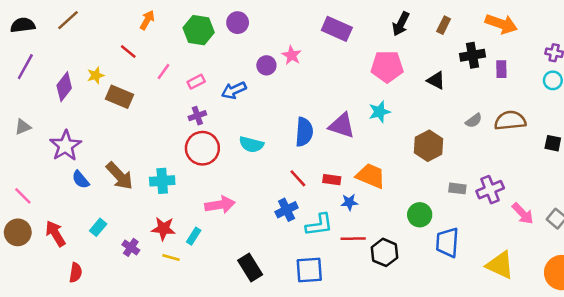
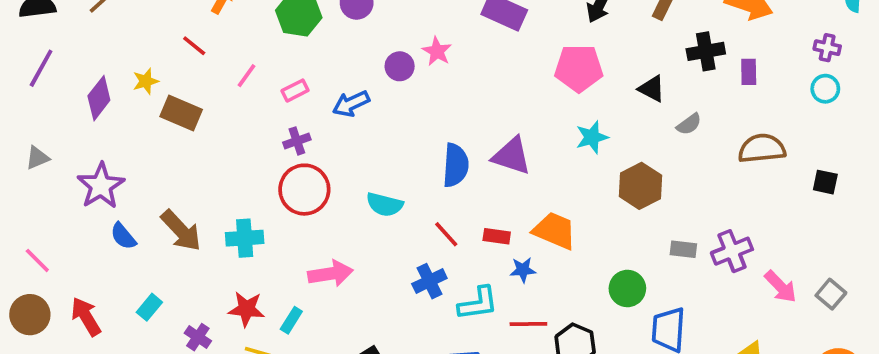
cyan star: (379, 112) -> (592, 137), moved
gray semicircle: (474, 121) -> (689, 124), moved
cyan semicircle: (251, 144) -> (385, 204), moved

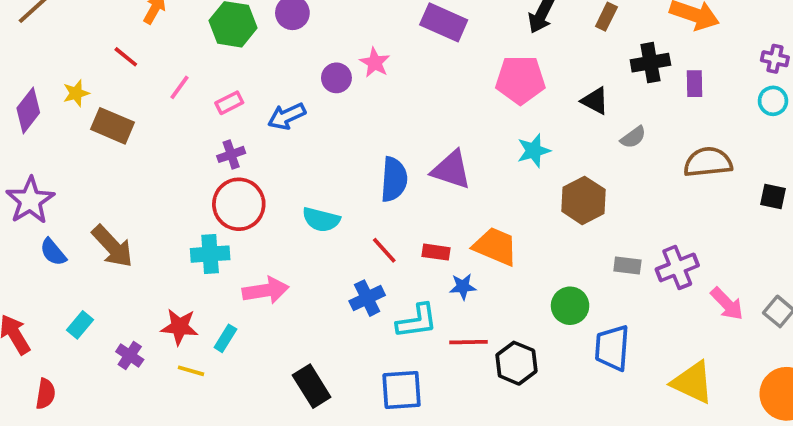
cyan cross: (245, 238) -> (210, 254), moved

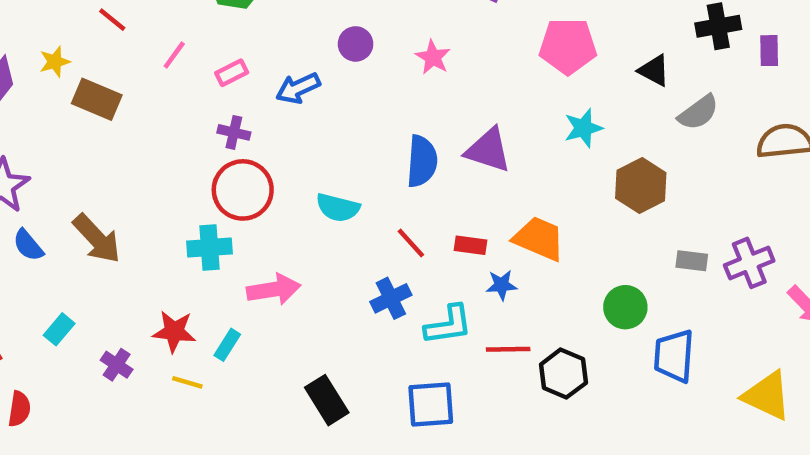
pink star: (375, 63) -> (433, 57), moved
gray semicircle: (633, 137) -> (698, 113), size x1.4
purple cross: (231, 154) -> (234, 132), turned 32

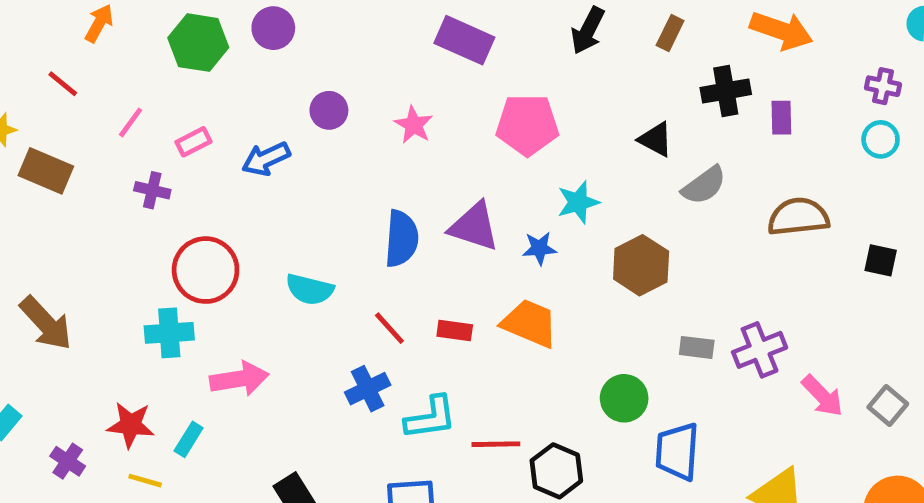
pink pentagon: (568, 46) -> (527, 125), moved
purple cross: (234, 132) -> (152, 190), moved
blue star: (502, 285) -> (539, 248), moved

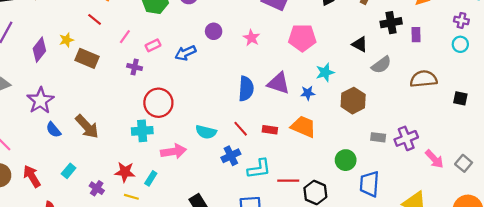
cyan semicircle: (310, 289) -> (206, 132), moved

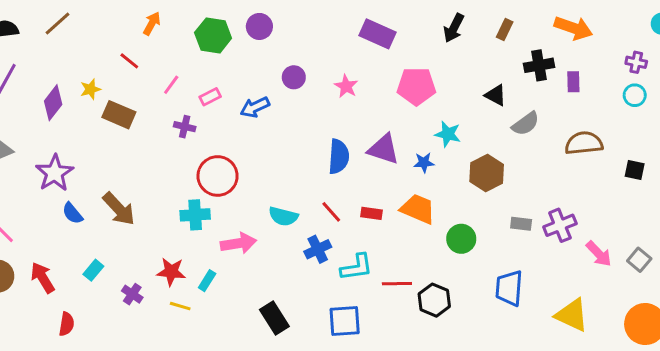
cyan star: (325, 72) -> (448, 134), turned 30
green circle: (346, 160) -> (461, 239), moved

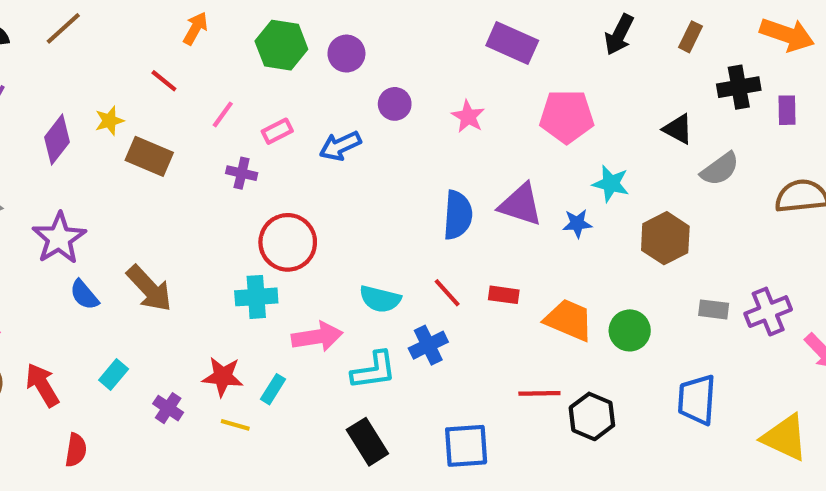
purple circle: (259, 26) -> (346, 54), moved
orange trapezoid: (418, 209) -> (569, 320), moved
cyan L-shape: (357, 267) -> (374, 370), moved

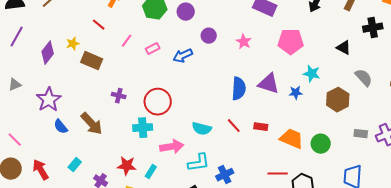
gray semicircle: (720, 169) -> (364, 78), moved, turned -96
purple cross: (242, 173) -> (119, 96), moved
blue cross: (428, 345) -> (225, 175), moved

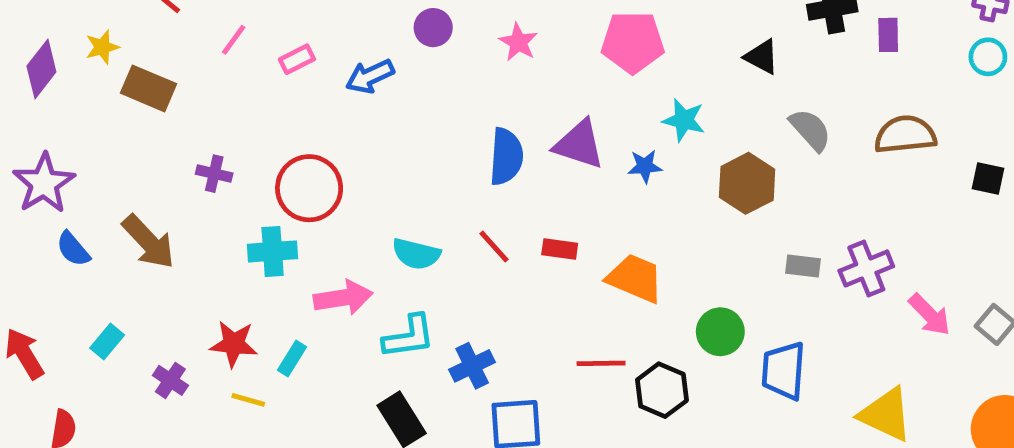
green circle: (321, 144) -> (720, 332), moved

